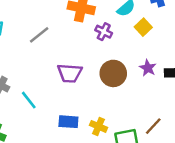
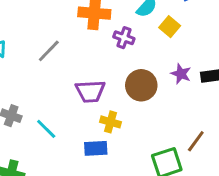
yellow cross: (99, 126) -> (111, 122), moved

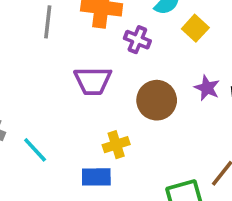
gray line: (49, 51) -> (48, 22), moved, turned -40
purple trapezoid: (90, 91) -> (93, 81), moved
yellow cross: (111, 122) -> (116, 145), turned -36

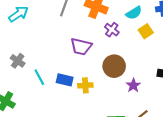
purple star: (207, 88) -> (133, 85), moved
blue rectangle: (96, 177) -> (65, 80), moved

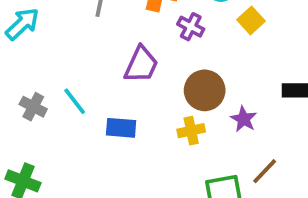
purple trapezoid: (81, 46) -> (141, 65), turned -70
cyan line: (39, 77) -> (75, 101), moved
yellow cross: (85, 85) -> (191, 131), moved

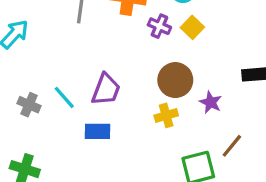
yellow square: (251, 20) -> (192, 27), moved
purple trapezoid: (141, 65) -> (106, 89), moved
blue rectangle: (121, 128) -> (98, 131), moved

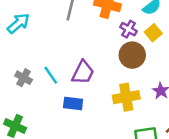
brown circle: (175, 80) -> (132, 55), moved
yellow cross: (166, 115) -> (126, 97), size x1.5

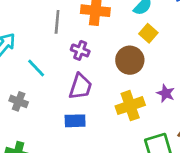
purple cross: (128, 29) -> (80, 50), moved
cyan line: (51, 75) -> (36, 68), moved

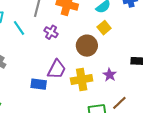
cyan line: (36, 68) -> (19, 28), moved
purple trapezoid: (80, 87) -> (57, 69), moved

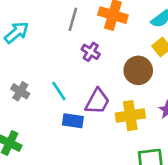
cyan line: (19, 28) -> (59, 91), moved

